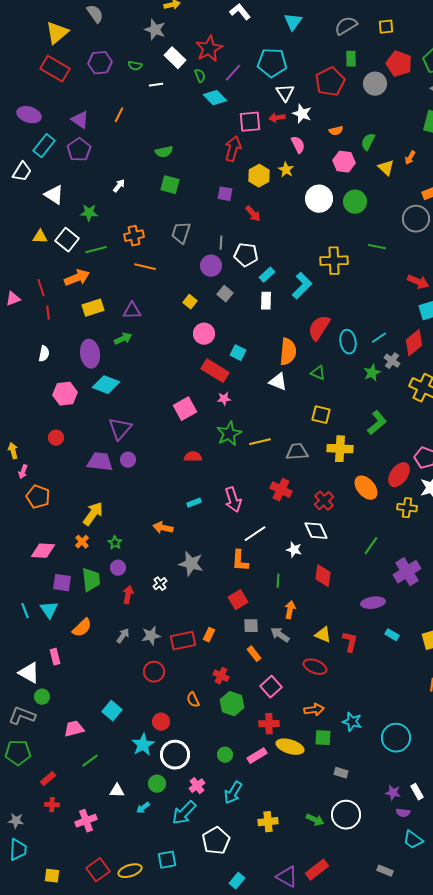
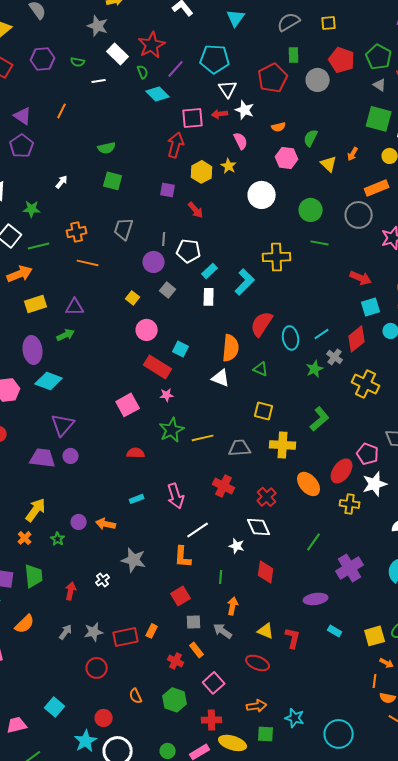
green circle: (355, 202) -> (311, 210), moved
purple circle: (118, 568) -> (79, 522), moved
red cross: (221, 676) -> (176, 661), moved

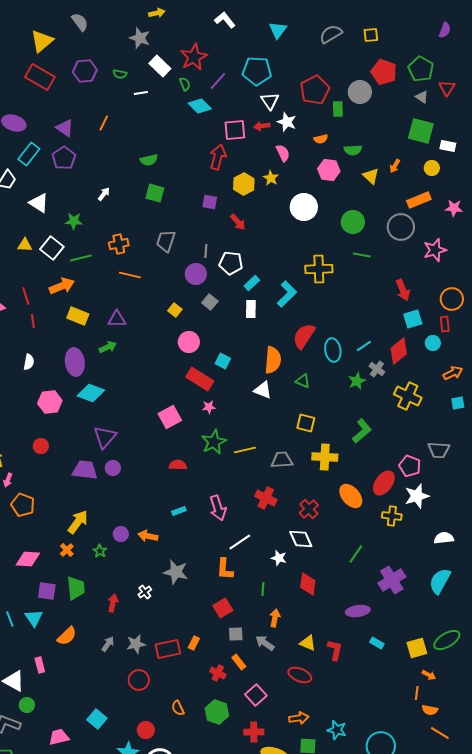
green rectangle: (294, 55) -> (338, 109), moved
green semicircle: (311, 138) -> (353, 150), turned -120
red arrow: (361, 278) -> (403, 290), turned 45
yellow rectangle: (36, 304) -> (78, 316), turned 40

